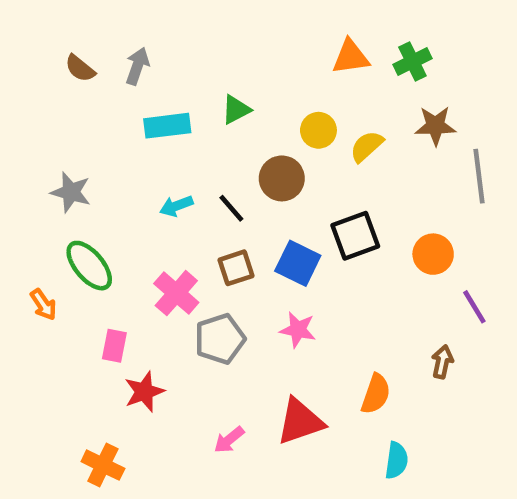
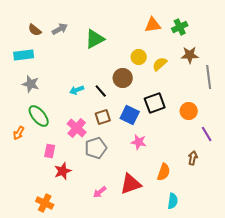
gray arrow: (137, 66) -> (60, 29), turned 42
green triangle: (236, 110) -> (95, 39), moved, size x1.5
cyan rectangle: (167, 126) -> (24, 55), moved
orange arrow: (43, 305) -> (19, 133), turned 64
pink star: (298, 330) -> (139, 142), moved

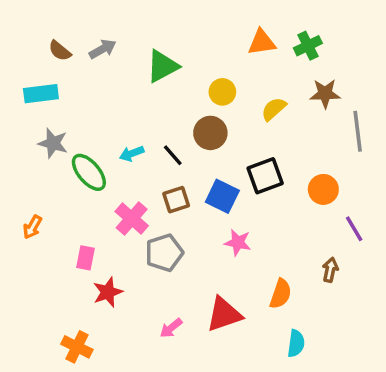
yellow circle: (139, 57) -> (222, 92), moved
green ellipse: (39, 116) -> (89, 172), moved

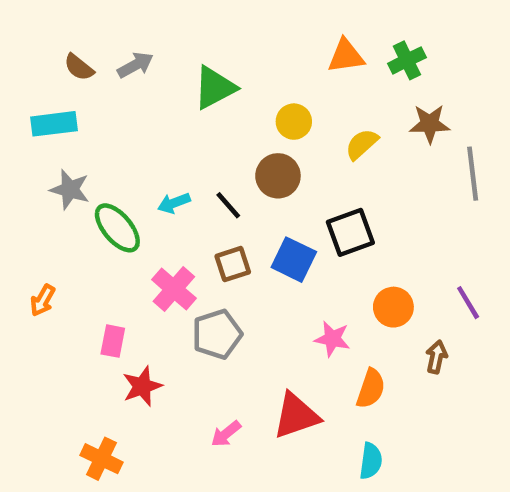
orange circle: (323, 189) -> (393, 307), moved
pink star: (238, 242) -> (332, 339), moved
cyan semicircle: (296, 343) -> (371, 461), moved

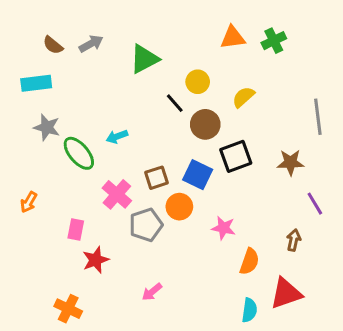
brown star: (430, 124) -> (291, 162), moved
brown circle: (278, 176) -> (205, 124), moved
black line: (228, 205) -> (175, 103), moved
orange circle: (393, 307) -> (179, 207), moved
red triangle: (296, 416) -> (286, 293), moved

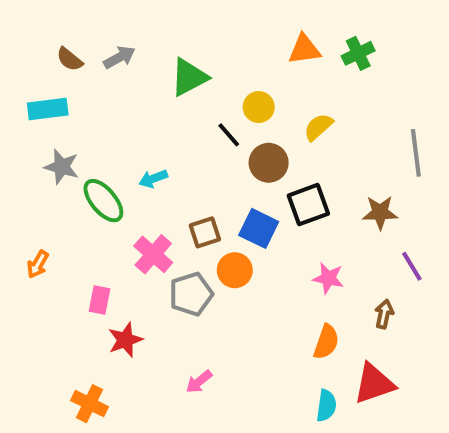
pink star: (224, 228) -> (328, 278), moved

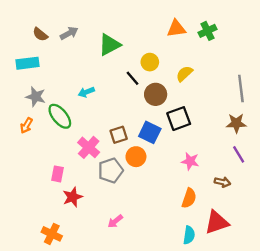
cyan arrow: (153, 179) -> (86, 92), moved
brown star: (380, 213) -> (236, 123), moved
orange arrow: (38, 264) -> (26, 126), moved
brown arrow: (384, 314) -> (222, 182), turned 91

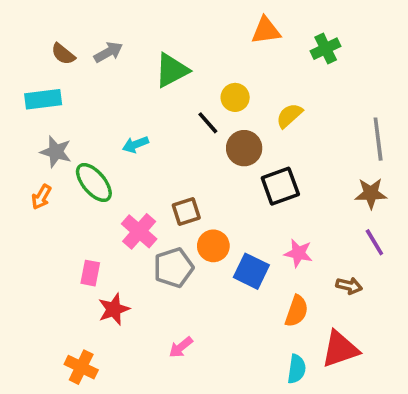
orange triangle: (176, 29) -> (266, 30), moved
blue square: (150, 132) -> (251, 271), moved

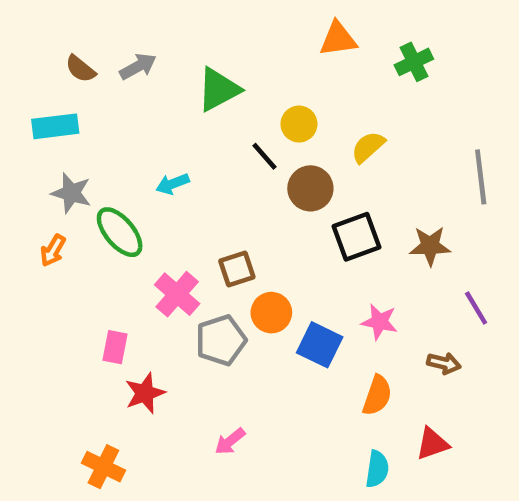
brown star: (371, 193) -> (430, 246), moved
red triangle: (340, 349) -> (432, 444), size x0.7

